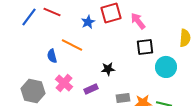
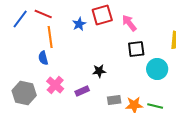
orange line: (72, 45) -> (50, 37), moved, turned 55

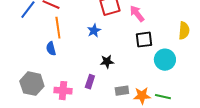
blue star: (79, 24) -> (94, 31), moved
pink cross: (55, 85) -> (63, 91), moved, turned -36
purple rectangle: (82, 91) -> (90, 82), turned -48

